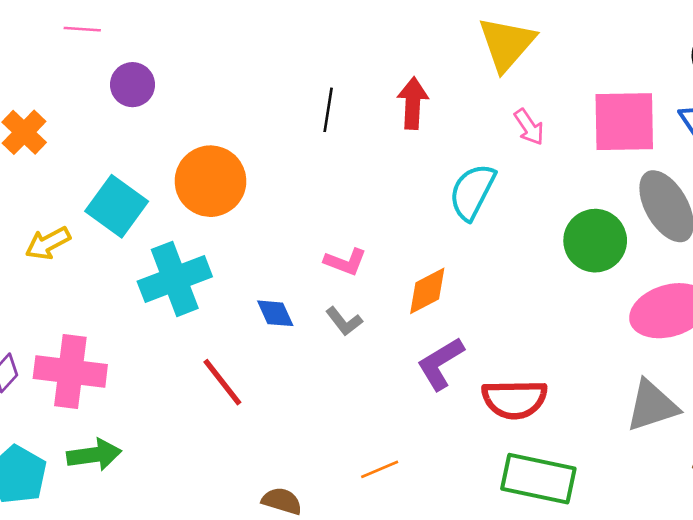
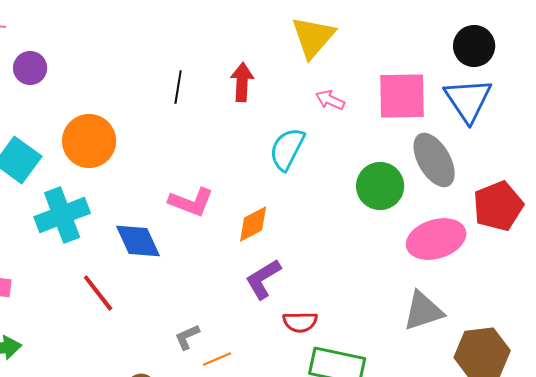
pink arrow: (529, 127) -> (330, 100), turned 148
pink L-shape: (345, 262) -> (191, 202), size x1.4
blue diamond: (275, 313) -> (138, 241), size x1.6
gray L-shape: (344, 321) -> (187, 337), moved, turned 104
red semicircle: (515, 399) -> (300, 322), moved, size x0.7

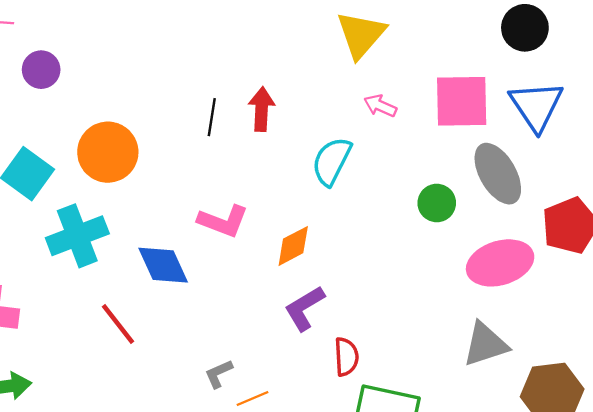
black circle: (474, 46) -> (525, 28), moved
red arrow: (242, 82) -> (262, 109), moved
black line: (178, 87) -> (212, 117), moved
green circle: (380, 186) -> (437, 203), size x0.7
red semicircle: (300, 322) -> (346, 357), turned -92

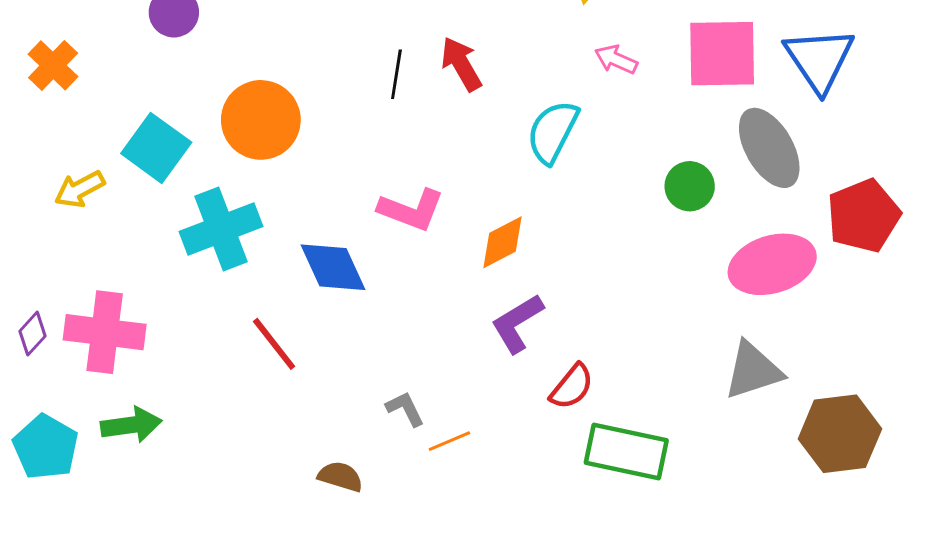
red arrow: (262, 109) -> (461, 64), turned -33
red semicircle: (346, 357) -> (572, 387), turned 42
gray L-shape: (219, 374) -> (405, 409), turned 88

